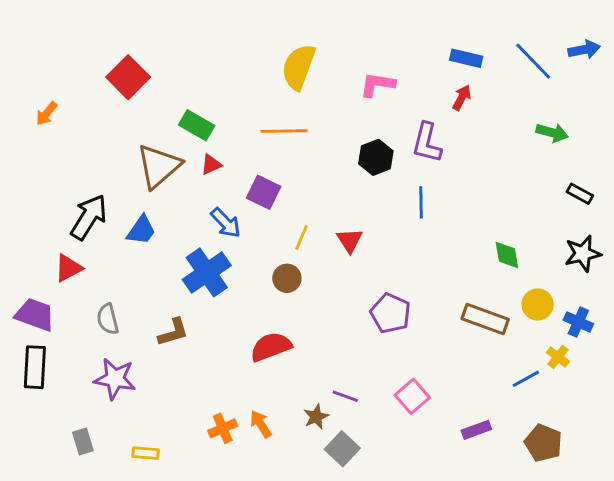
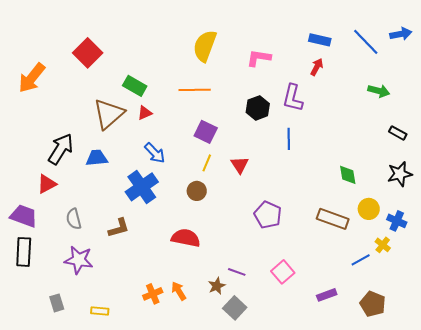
orange arrow: (47, 114) -> (32, 78), size x1.8
purple square: (264, 192) -> (206, 132), moved
blue trapezoid: (141, 230) -> (97, 158), turned -130
red semicircle: (271, 347) -> (186, 238), turned 32

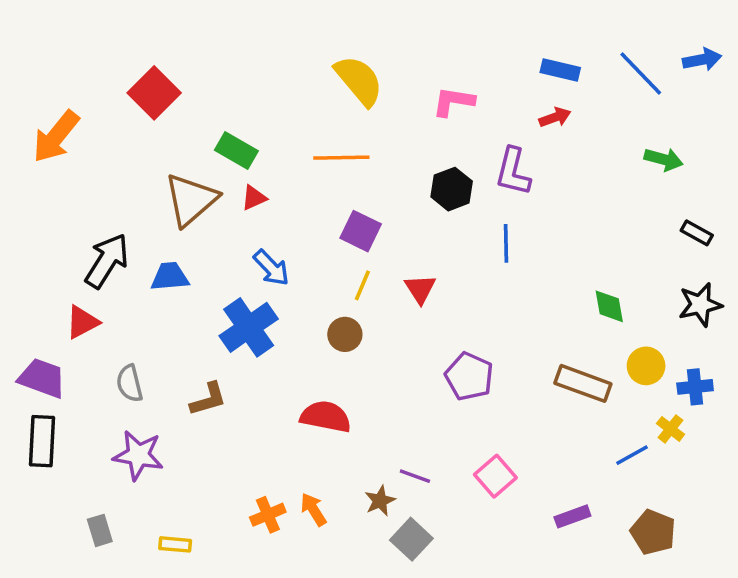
yellow semicircle: (205, 46) -> (359, 81), turned 120
red arrow: (317, 67) -> (555, 117), turned 42
blue cross: (397, 221) -> (695, 387), turned -30

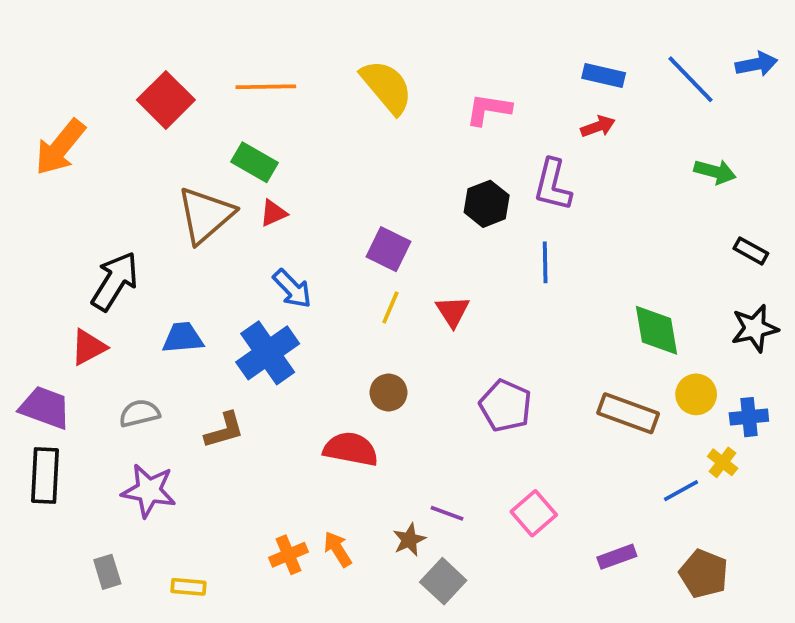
orange line: (341, 158) -> (266, 87), moved
blue trapezoid: (170, 277) -> (183, 338), moved
green diamond: (609, 306) -> (656, 330), size x1.4
brown circle: (345, 334) -> (388, 392), moved
gray semicircle: (130, 383) -> (139, 413), turned 90

